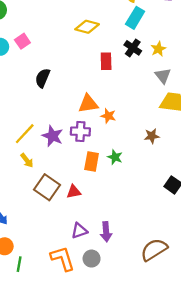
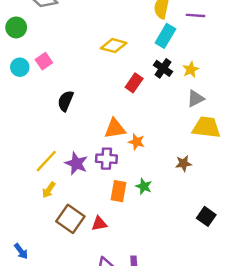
red rectangle: (106, 61) -> (134, 83), turned 36
gray triangle: (163, 76) -> (195, 98), turned 42
yellow arrow: (27, 160) -> (49, 190), turned 72

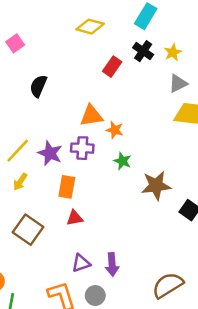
brown star: (183, 163) -> (156, 186), moved, size x1.6
green star: (144, 186) -> (122, 161), moved
orange rectangle: (118, 191) -> (67, 187), moved
brown square: (70, 219) -> (28, 230), moved

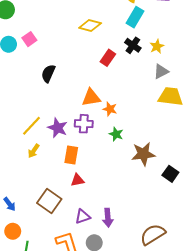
brown square: (28, 230) -> (49, 201), moved

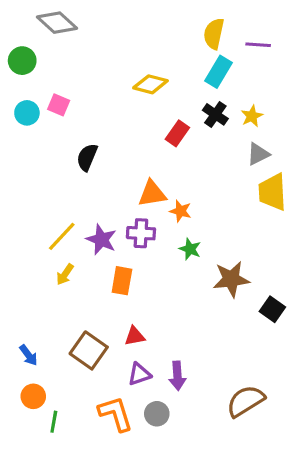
pink square: (29, 39) -> (59, 105), turned -32
yellow trapezoid: (170, 96) -> (272, 192), turned -100
red triangle: (77, 180) -> (135, 336), moved

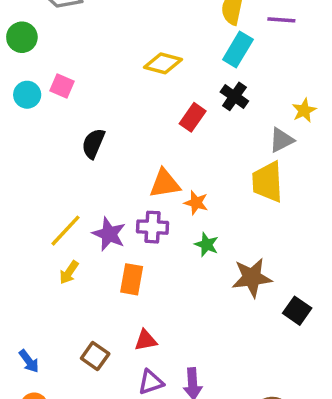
yellow star: (252, 116) -> (304, 110), moved
yellow trapezoid: (272, 192) -> (268, 182), moved
brown square: (89, 350) -> (95, 356), size x0.7

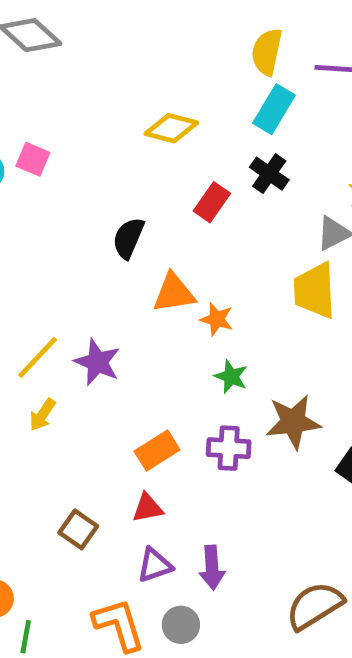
black semicircle: (93, 143) -> (128, 238), moved
purple cross: (153, 227) -> (229, 448), moved
orange rectangle: (132, 279) -> (157, 451), moved, turned 48

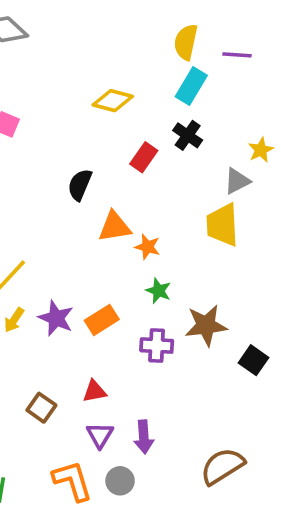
purple star: (97, 362) -> (56, 318), moved
orange rectangle: (157, 451) -> (102, 320), moved
purple triangle: (155, 565) -> (100, 435), turned -40

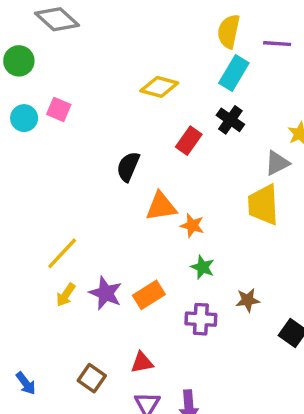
brown star: (206, 325) -> (248, 300), size x0.6

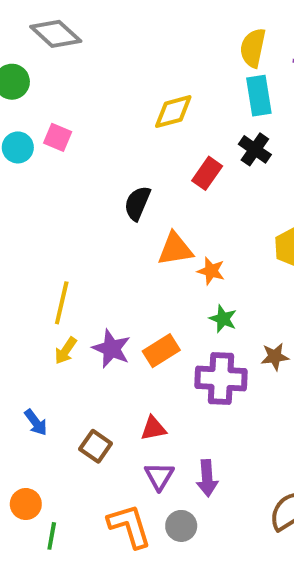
cyan rectangle: (234, 73) -> (259, 96), turned -40
yellow diamond: (159, 87) -> (173, 112), turned -30
yellow line: (62, 253) -> (62, 303), turned -30
purple cross: (201, 319) -> (221, 379), size x1.4
blue arrow: (26, 383) -> (36, 422), moved

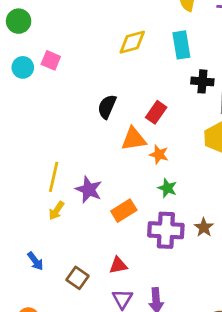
cyan rectangle: (259, 96) -> (181, 45), moved
black cross: (255, 149) -> (202, 81), moved, turned -30
red rectangle: (207, 173) -> (156, 112), moved
purple star: (111, 349) -> (89, 190), moved
brown star: (275, 357) -> (204, 227), moved, turned -30

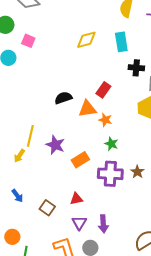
pink square: (51, 60) -> (28, 41), moved
black semicircle: (107, 107) -> (63, 98), moved, turned 48
yellow arrow: (56, 211) -> (19, 156), moved

